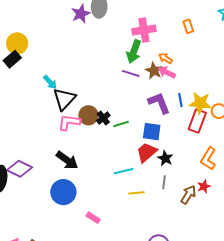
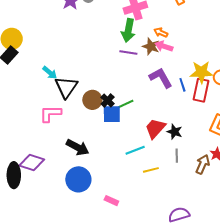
blue line: (180, 100) -> (182, 85), moved
pink L-shape: (69, 122) -> (50, 114), moved
blue square: (152, 132) -> (112, 114), moved

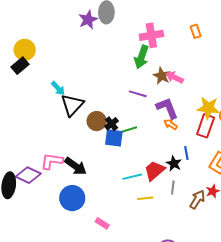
orange arrow: (161, 33) -> (171, 124), moved
purple line: (128, 52) -> (138, 94), moved
blue line: (182, 85) -> (186, 153), moved
pink L-shape: (50, 114) -> (52, 161), moved
red trapezoid: (155, 128) -> (155, 171), moved

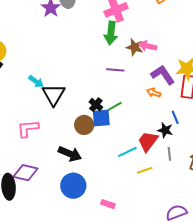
purple L-shape: (167, 108) -> (163, 75), moved
brown circle: (97, 121) -> (84, 125), moved
pink L-shape: (52, 161) -> (28, 129), moved

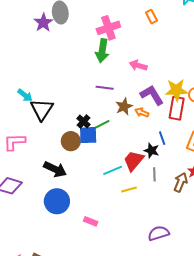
brown star: (135, 47) -> (124, 107), moved, turned 30

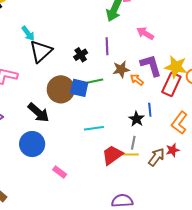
purple line: (105, 88) -> (107, 46), turned 66
black cross: (84, 121) -> (81, 55), moved
brown circle: (71, 141) -> (61, 89), size x1.4
red trapezoid: (134, 161) -> (112, 155), moved
yellow line: (129, 190) -> (131, 154), moved

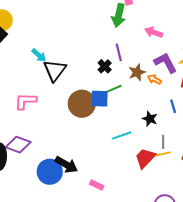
black cross: (81, 55) -> (105, 66), moved
black arrow: (38, 113) -> (66, 165), moved
black star: (136, 119) -> (150, 119), moved
blue circle: (32, 144) -> (50, 172), moved

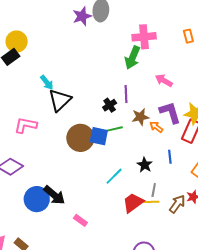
cyan line: (122, 135) -> (114, 176), turned -36

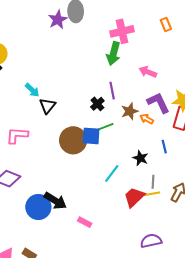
black triangle: (60, 100) -> (47, 106), size x0.7

